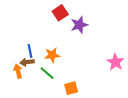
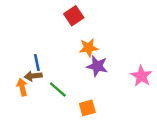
purple star: (79, 25) -> (97, 66), moved, turned 30
orange star: (52, 55) -> (89, 48), moved

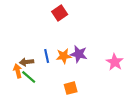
orange star: (89, 48) -> (64, 56), moved
blue line: (37, 62) -> (47, 56), moved
green line: (58, 90) -> (29, 77), moved

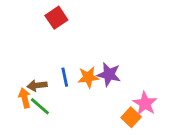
red square: (60, 13) -> (56, 18), moved
pink star: (115, 62) -> (145, 103), moved
orange square: (71, 88) -> (131, 117), moved, turned -32

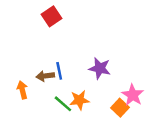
orange star: (88, 77) -> (79, 100), moved
brown arrow: (37, 85) -> (45, 76), moved
green line: (40, 106) -> (63, 104), moved

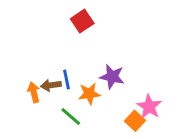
red square: (52, 16) -> (82, 21), moved
orange arrow: (22, 90) -> (34, 92), moved
orange star: (79, 100) -> (89, 94), moved

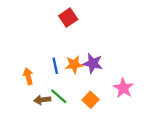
brown arrow: (51, 85) -> (42, 100), moved
orange star: (89, 94) -> (74, 65), moved
orange square: (135, 121) -> (90, 100), moved

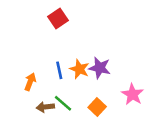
red square: (68, 18) -> (58, 19), moved
orange star: (74, 65) -> (79, 69), turned 30
orange arrow: (28, 76) -> (30, 82), turned 35

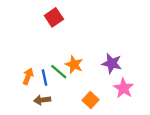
purple star: (100, 68) -> (112, 63), moved
blue line: (59, 70) -> (45, 78), moved
green line: (63, 103) -> (59, 72), moved

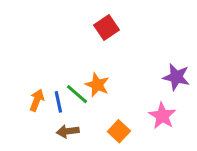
red square: (54, 17) -> (106, 27), moved
purple star: (112, 63) -> (176, 77), moved
brown arrow: (42, 100) -> (68, 131), moved

